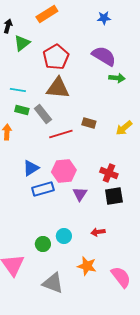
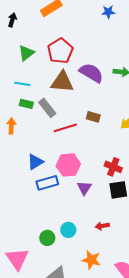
green triangle: (22, 43) -> (26, 53), moved
purple semicircle: (104, 56) -> (91, 73), moved

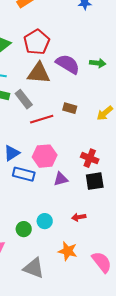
blue rectangle: (47, 183) -> (24, 174), turned 30
purple triangle: (84, 188) -> (61, 179), turned 42

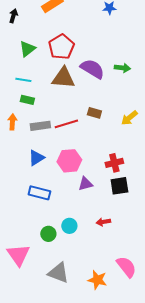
gray rectangle: (24, 99) -> (40, 126), moved, turned -60
red cross: (90, 158) -> (114, 163), turned -36
blue rectangle: (24, 174) -> (39, 193), moved
orange star: (68, 251) -> (97, 280), moved

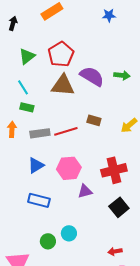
cyan line: (23, 80) -> (23, 87), turned 49
red cross: (114, 163) -> (114, 170), size x1.4
black square: (119, 186) -> (119, 207), moved, turned -30
red arrow: (103, 222) -> (115, 251), moved

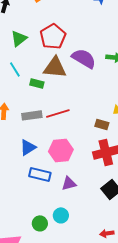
green rectangle: (27, 107) -> (37, 83), moved
brown rectangle: (94, 120) -> (102, 124), moved
purple triangle: (85, 191) -> (69, 183), moved
blue rectangle: (39, 200) -> (40, 174), moved

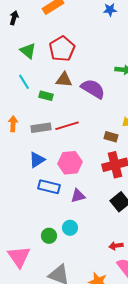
green triangle: (19, 38) -> (28, 51), turned -42
purple semicircle: (84, 58) -> (93, 89), moved
brown triangle: (55, 67) -> (64, 80), size x0.7

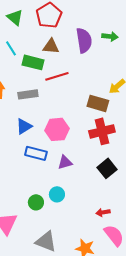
purple semicircle: (93, 89) -> (84, 40), moved, turned 50
green rectangle: (46, 96) -> (33, 62), size x1.5
red line: (67, 126) -> (57, 76), moved
brown rectangle: (111, 137) -> (98, 103), size x1.5

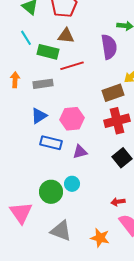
purple semicircle: (84, 40) -> (109, 47), moved
brown rectangle: (98, 103) -> (113, 93), turned -35
green circle: (36, 202) -> (51, 192), size x1.5

